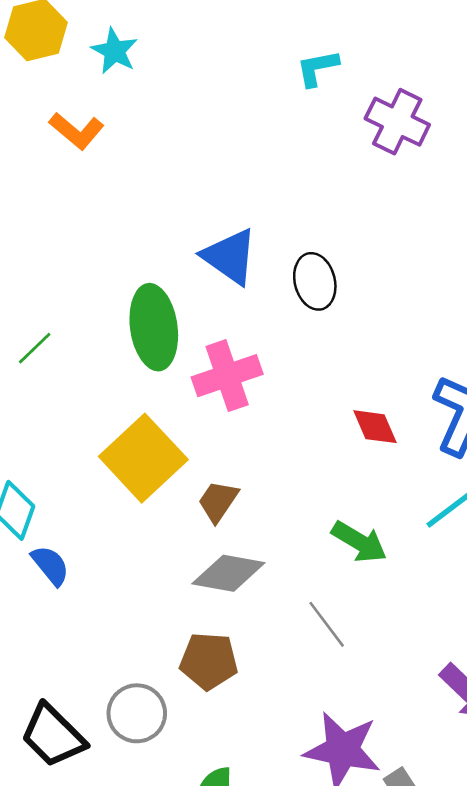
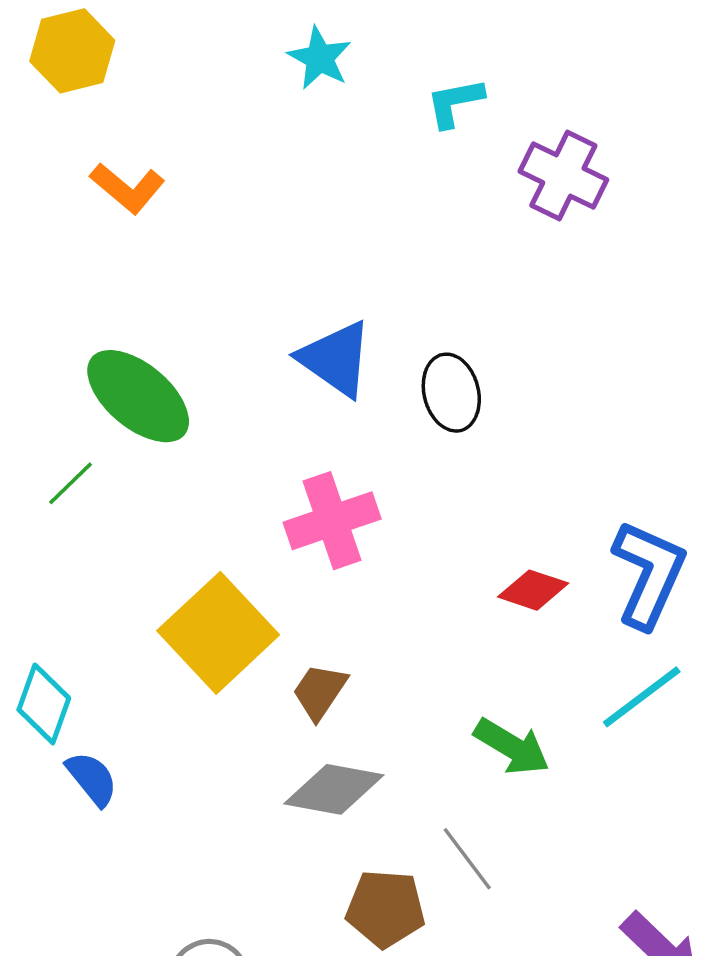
cyan star: (115, 51) -> (320, 58), moved
green ellipse: (154, 327) -> (138, 396), moved, turned -42
red diamond: (375, 427) -> (533, 590), turned -48
brown pentagon: (209, 661) -> (385, 909), moved

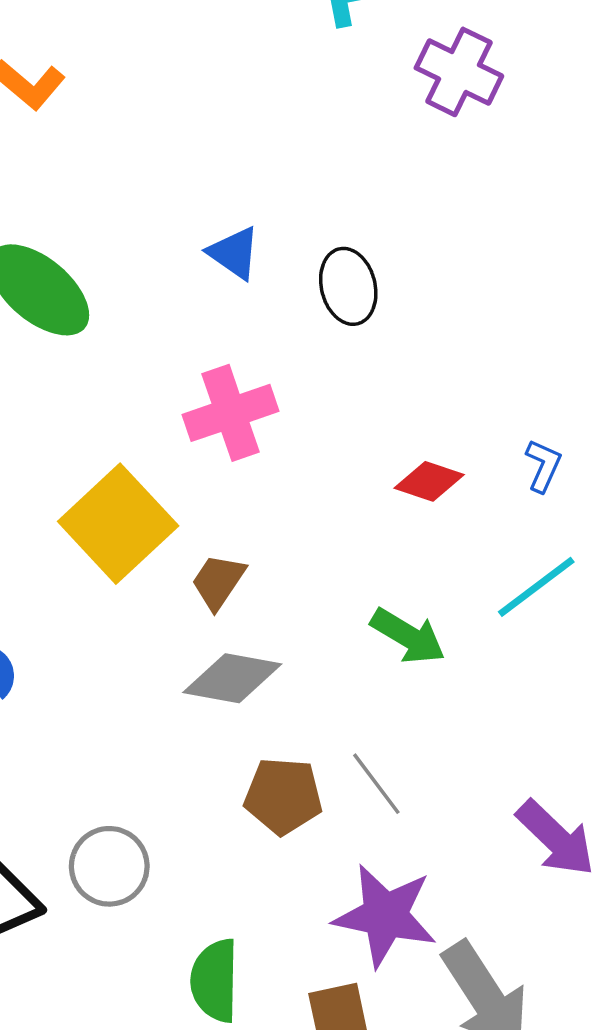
blue triangle: (336, 359) -> (234, 253), size x0.7
blue L-shape: (649, 574) -> (543, 466), size x0.5
gray line: (467, 859) -> (376, 784), moved

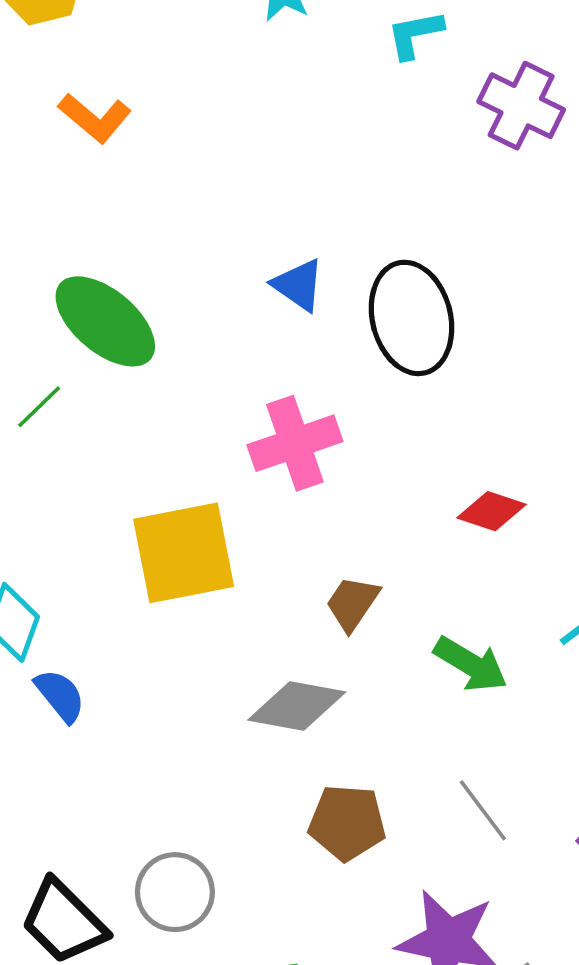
black ellipse: (348, 286) -> (412, 318), size x1.5
yellow square: (118, 524) -> (184, 553), turned 32
brown trapezoid: (218, 582) -> (352, 603), moved
gray line: (376, 784) -> (483, 810), moved

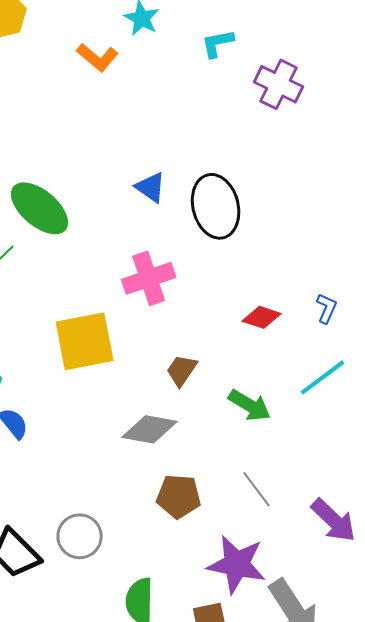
orange L-shape: (95, 118) -> (98, 57), moved

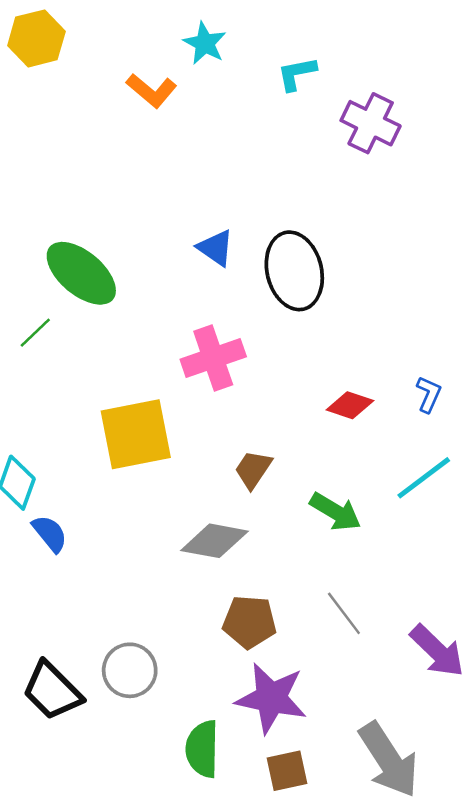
purple star: (237, 564) -> (271, 698), moved

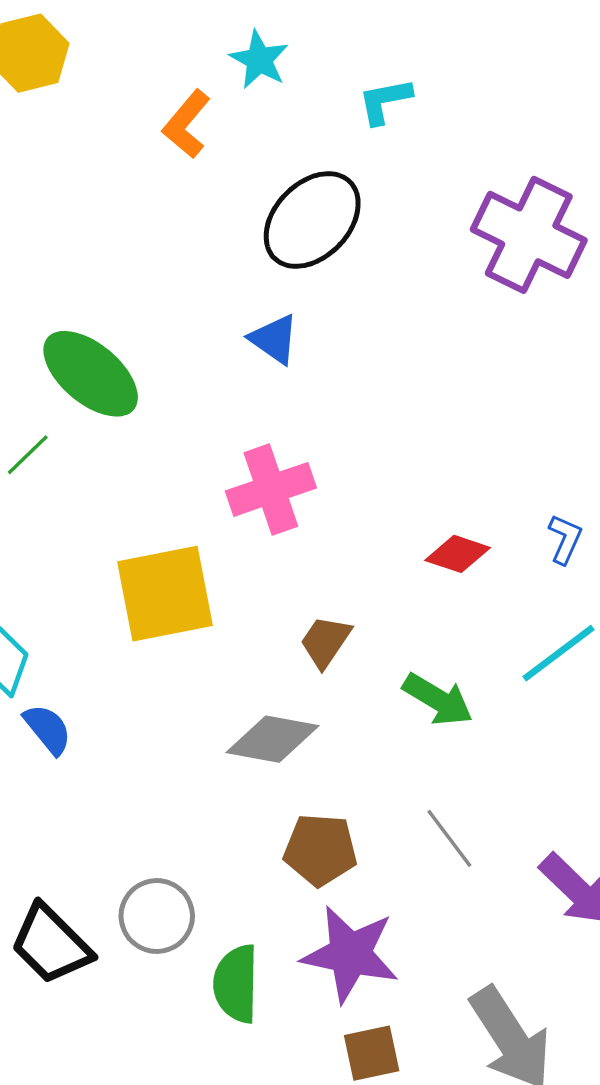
orange L-shape: (151, 91) -> (187, 124), turned 90
purple cross: (371, 123) -> (529, 235), moved, size x1.4
black ellipse: (294, 271) -> (312, 220), moved, turned 58
green semicircle: (202, 749) -> (236, 984), moved

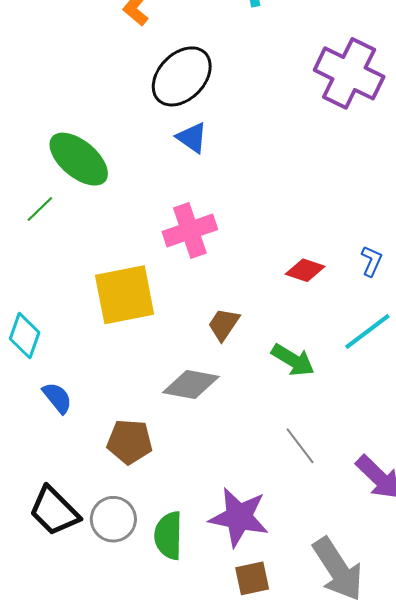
black ellipse: (312, 220) -> (182, 76), moved
blue semicircle: (48, 729) -> (57, 398), moved
brown pentagon: (320, 850) -> (130, 442), moved
gray circle: (157, 916) -> (113, 519), moved

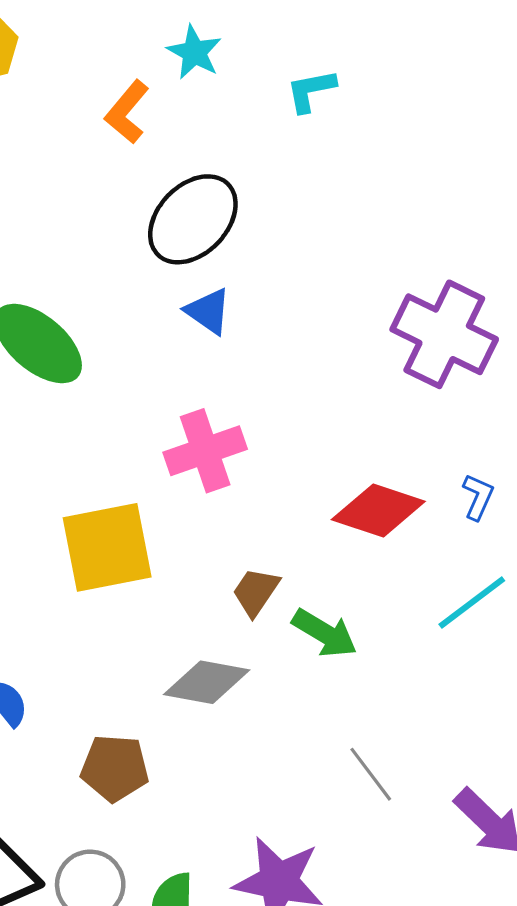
purple cross: (349, 73) -> (444, 334), moved
red diamond: (305, 270) -> (378, 511), size x1.5
green arrow: (293, 360) -> (325, 633), moved

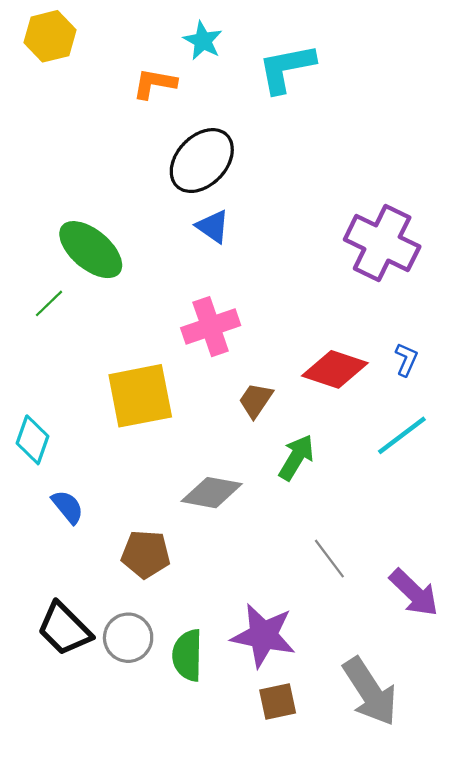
cyan L-shape: (311, 91) -> (286, 68), size x1.6
orange L-shape: (127, 112) -> (154, 84), turned 60
brown trapezoid: (256, 592) -> (256, 400), moved
green arrow: (325, 633) -> (296, 457), turned -90

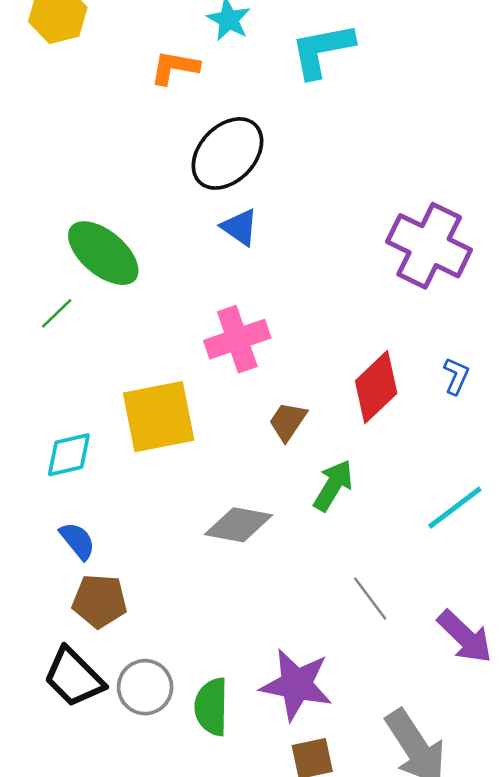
red diamond: (335, 369) -> (376, 387), turned -62
cyan line: (402, 435) -> (455, 508), moved
cyan diamond: (32, 440) -> (69, 455), moved, turned 57
brown pentagon: (146, 554) -> (100, 601), moved

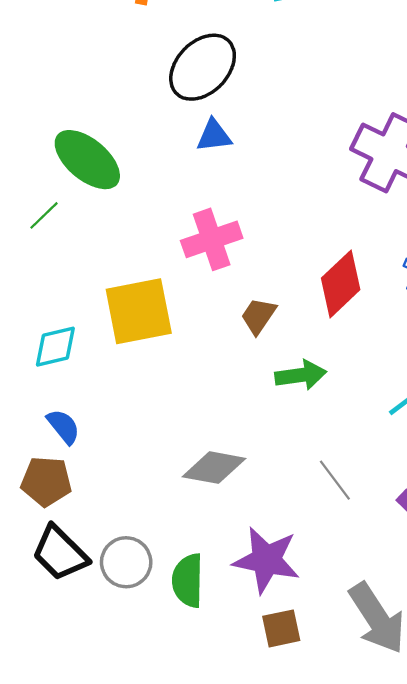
blue triangle: (240, 227) -> (214, 136), turned -42
green arrow: (333, 485) -> (301, 375), turned 51
gray diamond: (239, 525) -> (214, 468), moved
brown pentagon: (100, 601) -> (46, 481), moved

